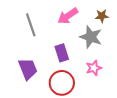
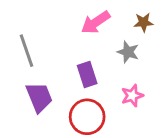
gray line: (31, 25) -> (27, 51), moved
gray star: (91, 37) -> (128, 52), size x0.7

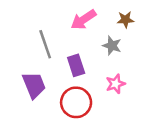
gray line: (27, 51) -> (45, 44), moved

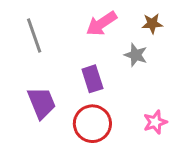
gray line: (45, 44) -> (34, 36), moved
pink star: (116, 84) -> (155, 122), moved

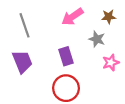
purple trapezoid: (42, 103) -> (22, 61), moved
pink star: (155, 122) -> (111, 63), moved

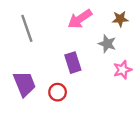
purple trapezoid: (22, 61) -> (24, 84), moved
red circle: (66, 88) -> (58, 92), moved, size x0.6

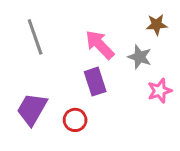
pink arrow: (80, 19) -> (100, 45), moved, turned 80
purple trapezoid: (24, 84) -> (32, 109), turned -128

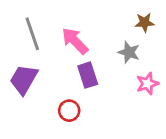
pink arrow: (100, 45) -> (75, 41), moved
purple trapezoid: (32, 109) -> (24, 79), moved

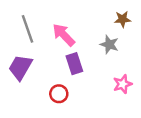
pink star: (147, 84) -> (123, 84), moved

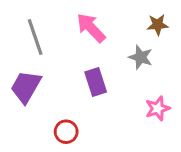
pink arrow: (64, 35) -> (91, 28), moved
red circle: (59, 94) -> (66, 132), moved

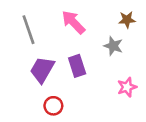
purple trapezoid: (26, 87) -> (42, 70), moved

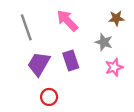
pink star: (127, 87) -> (114, 67), moved

